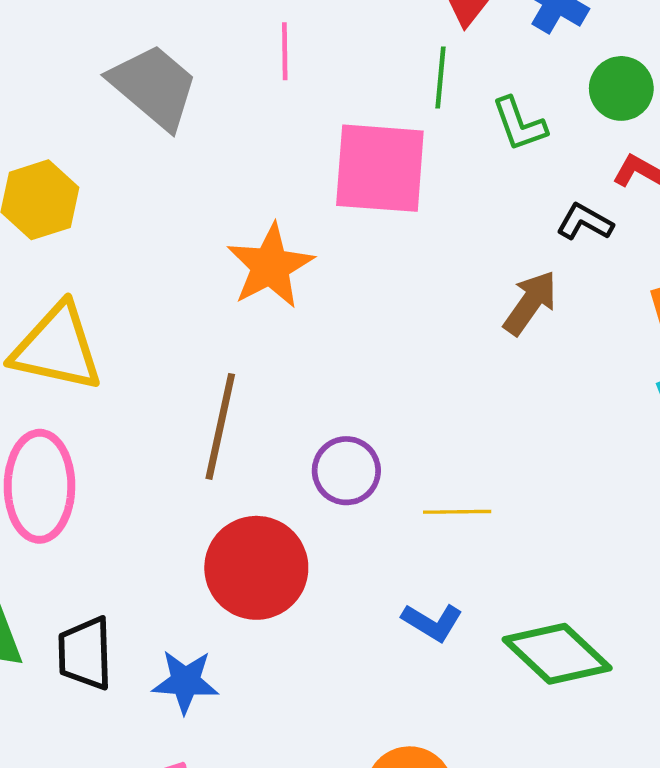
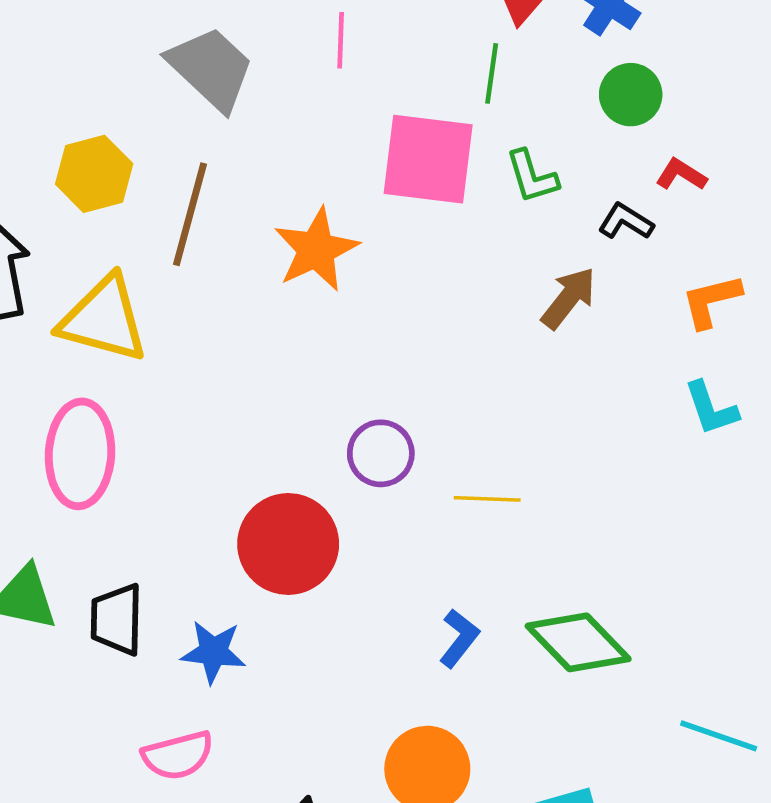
green circle: (621, 88) -> (631, 95), moved
green L-shape: (519, 124) -> (532, 177), moved
brown line: (220, 426) -> (190, 214), moved
blue L-shape: (432, 622) -> (459, 638), moved, turned -86

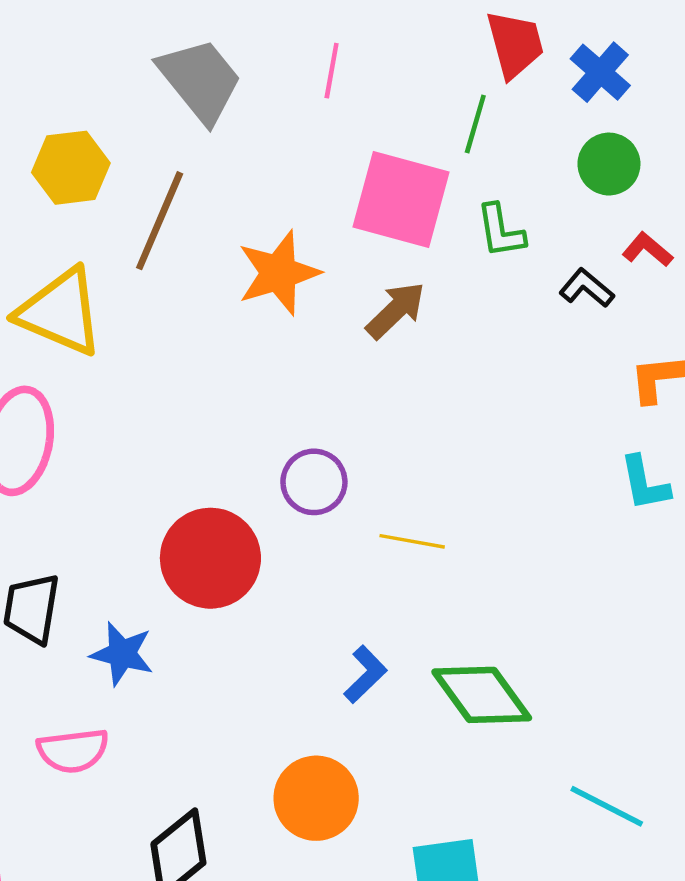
brown arrow: (569, 298) -> (396, 310), moved

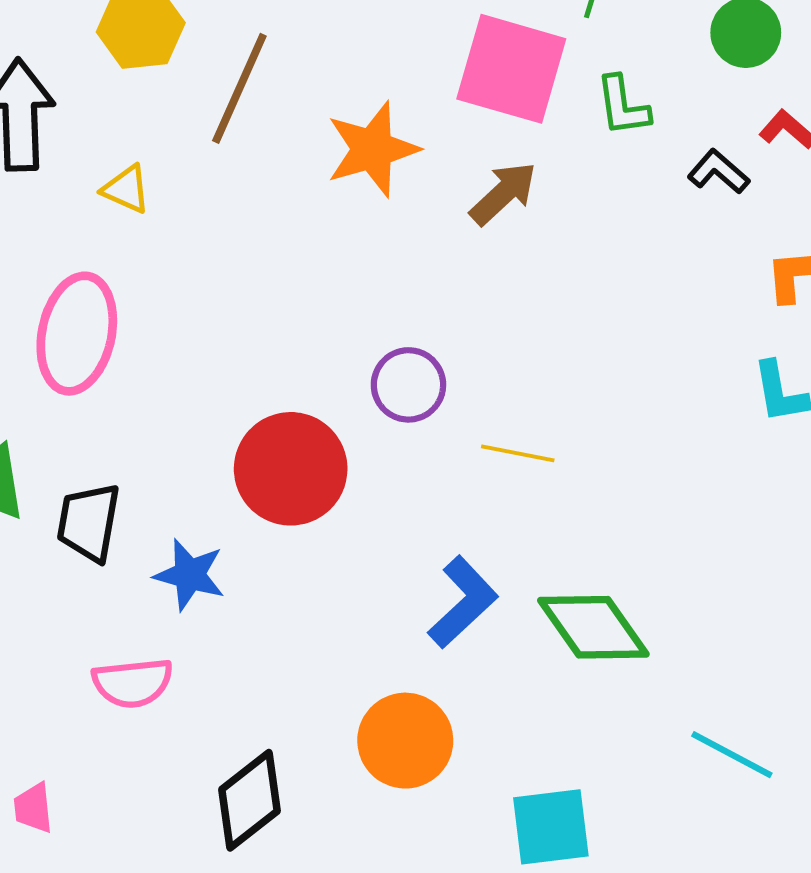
yellow triangle: (60, 312) -> (126, 189), size x0.5
blue L-shape: (365, 674) -> (463, 602), size x1.4

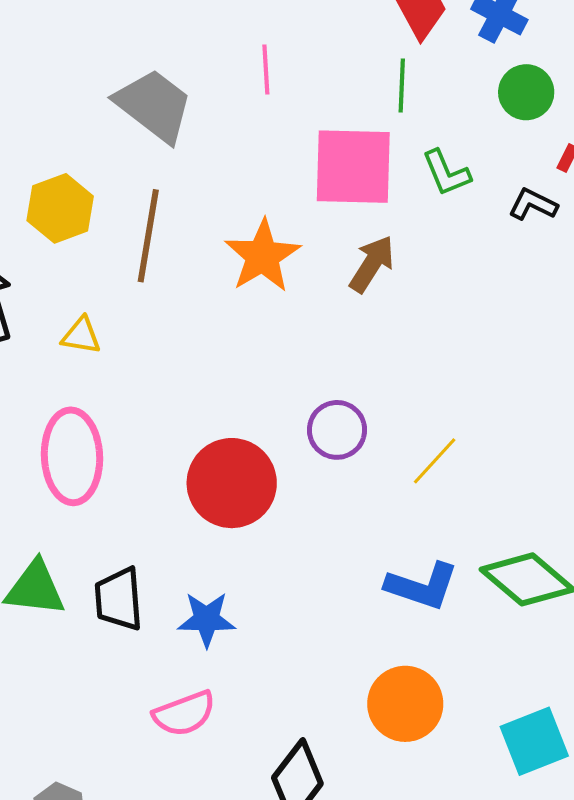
yellow line: (518, 453) -> (435, 461), turned -44
red circle: (291, 469) -> (232, 483), moved
blue L-shape: (463, 602) -> (422, 586), turned 76

